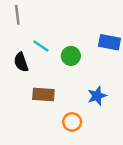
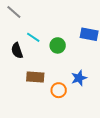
gray line: (17, 15) -> (14, 12), turned -42
orange circle: (72, 122) -> (59, 90), moved

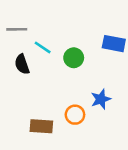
gray line: (14, 12) -> (17, 29), moved, turned -42
brown rectangle: (35, 77) -> (41, 126), moved

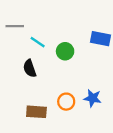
black semicircle: (22, 64) -> (30, 68), moved
blue star: (101, 99) -> (93, 98), moved, turned 30

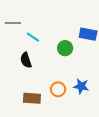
green circle: (65, 51) -> (65, 48), moved

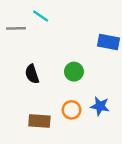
cyan line: (33, 37) -> (41, 16), moved
green circle: (65, 48) -> (74, 72), moved

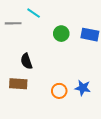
green circle: (74, 72) -> (61, 34), moved
brown rectangle: (39, 121) -> (18, 84), moved

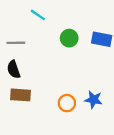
gray line: (13, 23) -> (16, 43), moved
black semicircle: (26, 61) -> (14, 69), moved

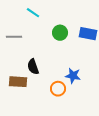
black semicircle: (14, 69) -> (33, 67), moved
blue star: (94, 100) -> (73, 76), moved

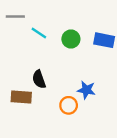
cyan line: (33, 13) -> (39, 33), moved
gray line: (14, 37) -> (15, 17), moved

